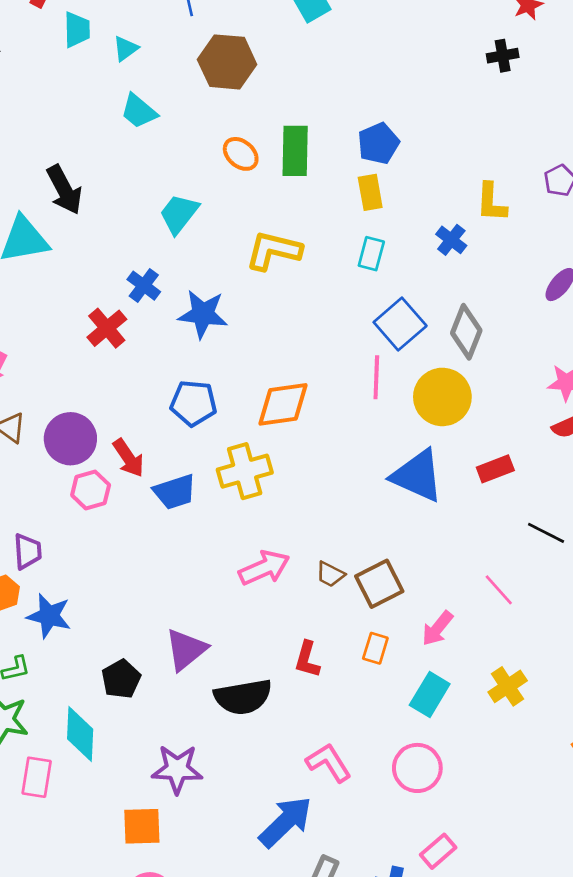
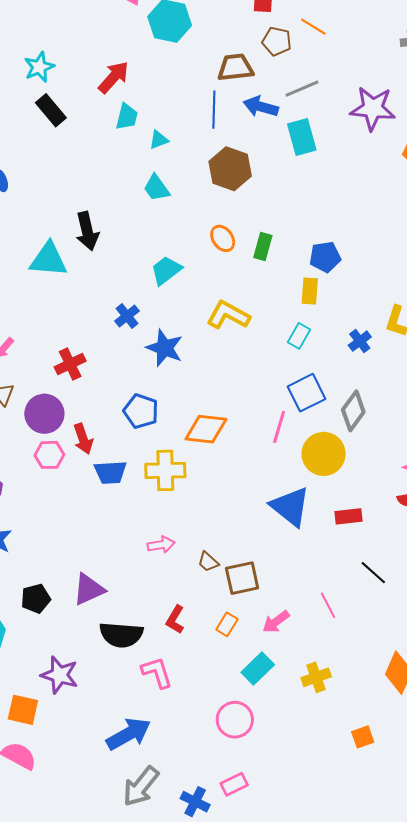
green rectangle: (295, 151) -> (263, 247), size x0.7
red cross: (107, 328) -> (70, 364), moved
pink arrow: (264, 568) -> (161, 545), size x0.7
pink L-shape: (329, 763) -> (157, 672), moved

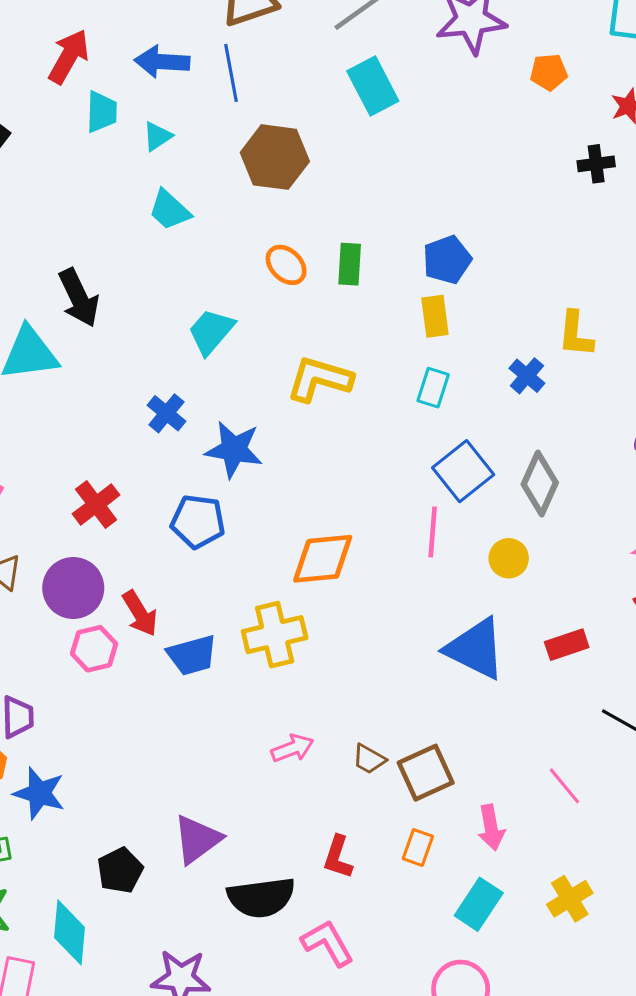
blue arrow: (261, 107) -> (162, 62), moved
blue pentagon: (141, 411) -> (198, 521), moved
yellow circle: (324, 454) -> (509, 558), size x0.6
pink arrow: (276, 622) -> (491, 828), turned -52

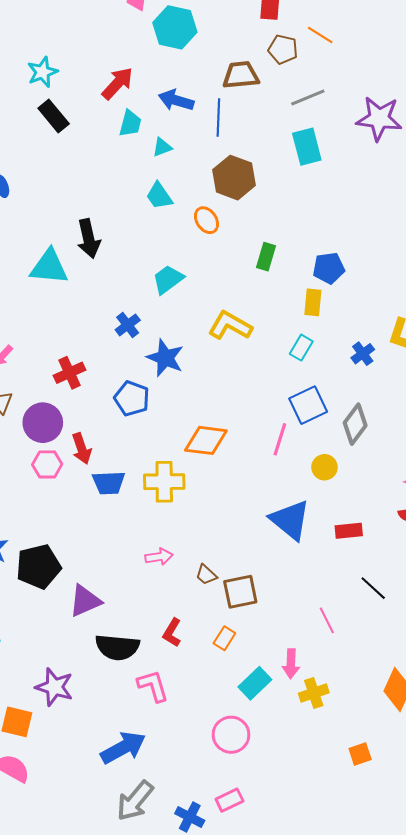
orange ellipse: (286, 265) -> (206, 220), moved
pink arrow: (491, 828) -> (291, 664), moved
black pentagon: (120, 870) -> (38, 566), moved, size x1.5

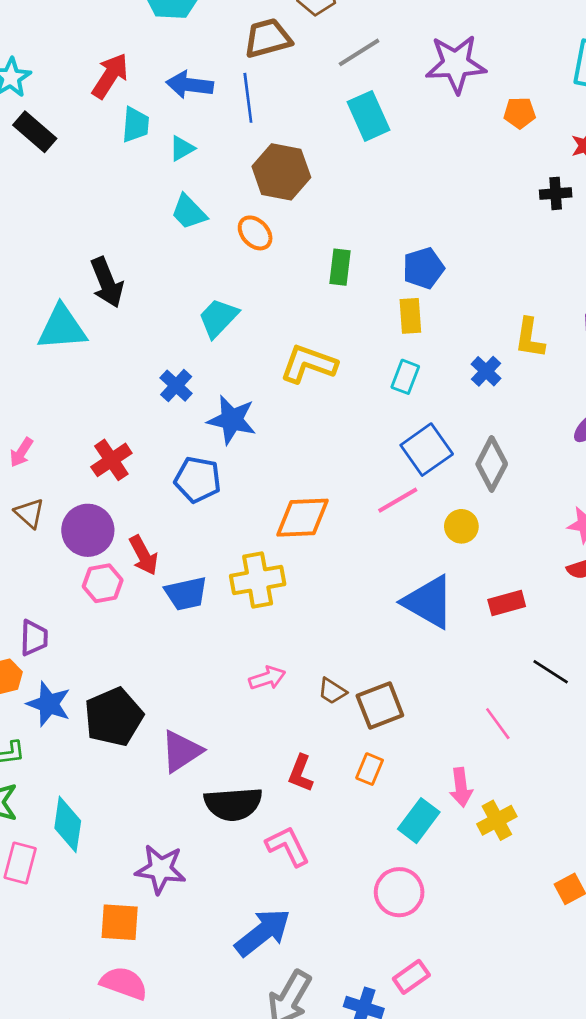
pink line: (280, 439) -> (398, 500), turned 52

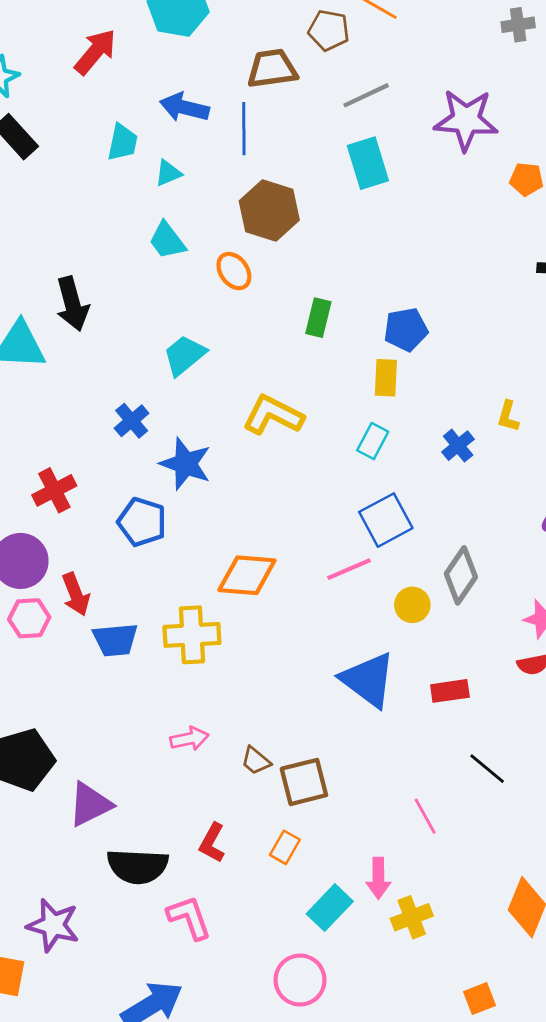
red arrow: (110, 76) -> (95, 52), moved
yellow L-shape: (530, 338) -> (508, 416), size x0.7
gray diamond: (492, 464) -> (461, 575), moved

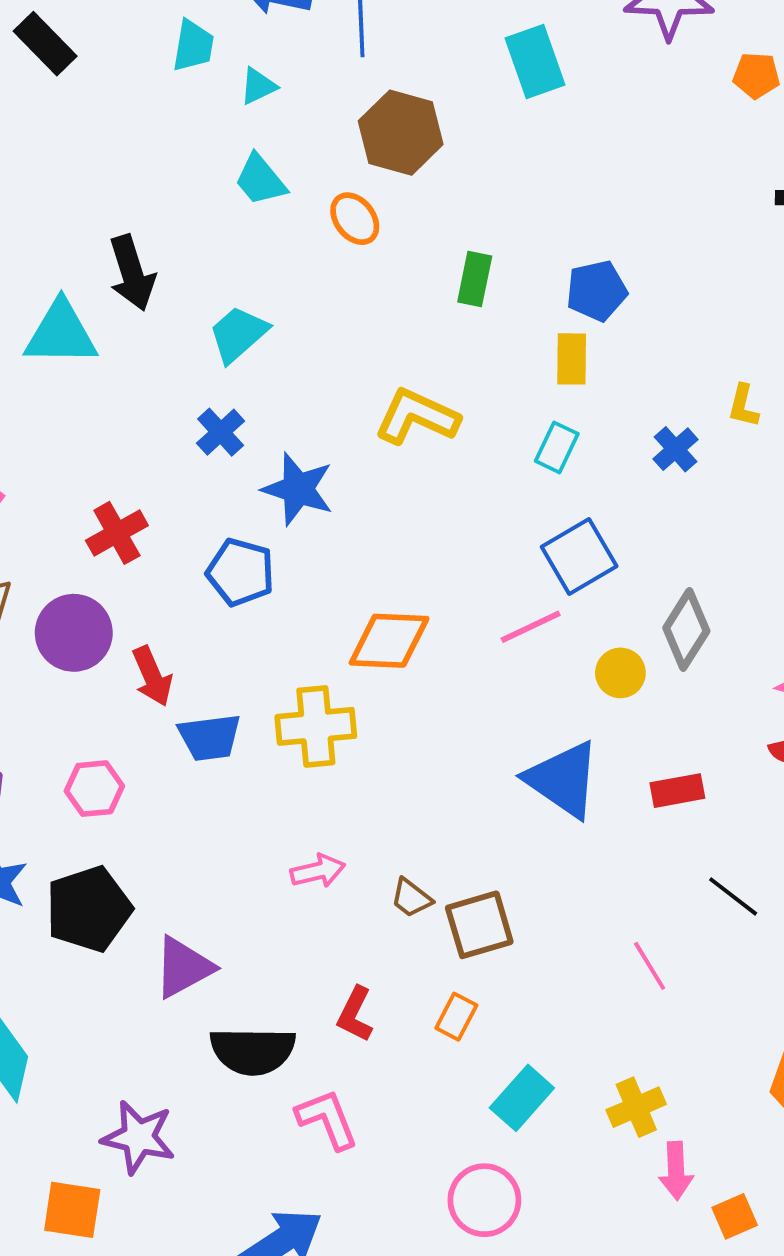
cyan trapezoid: (184, 355) -> (238, 334), moved
pink hexagon: (29, 618) -> (94, 789), moved
pink arrow: (378, 878) -> (676, 1171), moved

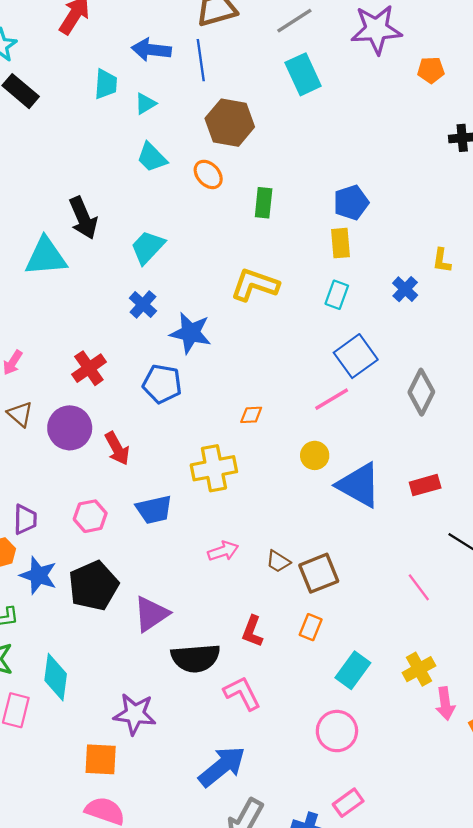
green rectangle: (475, 279) -> (264, 203), moved
orange diamond: (389, 641) -> (251, 415), size x0.5
yellow circle: (620, 673) -> (315, 455), moved
blue trapezoid: (210, 737) -> (154, 510), moved

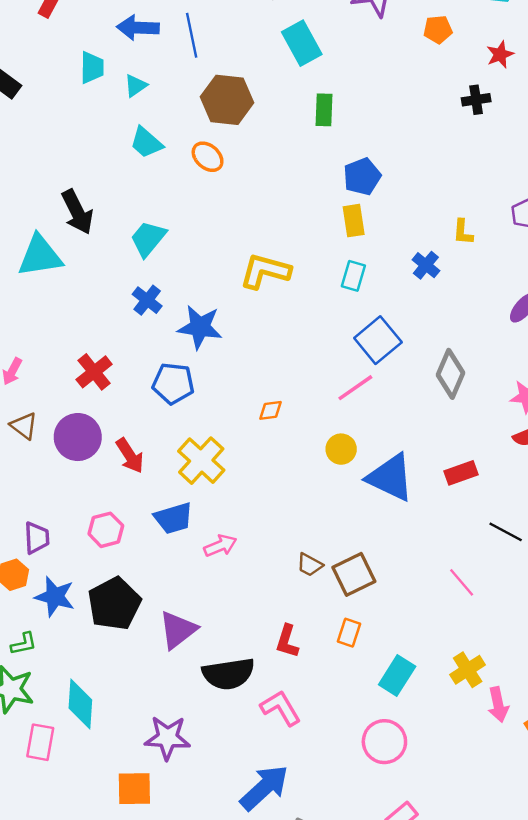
green rectangle: (264, 203) -> (324, 110), moved
yellow cross: (214, 468) -> (201, 461), moved, turned -33
pink arrow: (223, 551) -> (220, 546), moved

